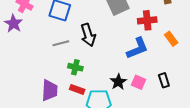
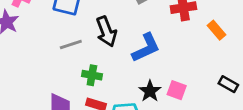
blue L-shape: (137, 48) -> (146, 48), moved
black rectangle: (164, 80) -> (228, 84), moved, turned -40

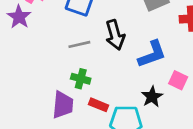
green cross: (92, 75) -> (81, 79), moved
pink square: (177, 90) -> (178, 80), moved

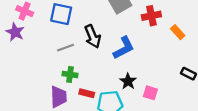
pink square: (178, 80) -> (150, 93), moved

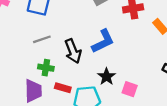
black arrow: (93, 36) -> (73, 51), moved

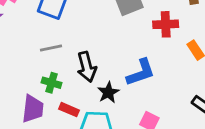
blue L-shape: (103, 41) -> (141, 72), moved
black star: (107, 77) -> (108, 92), moved

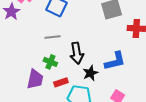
red rectangle: (69, 110) -> (61, 82), turned -48

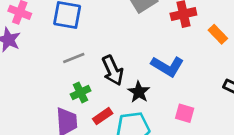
blue L-shape: (115, 61) -> (167, 66), turned 60
green cross: (50, 62) -> (81, 92), turned -32

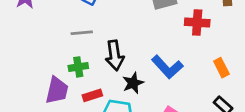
orange rectangle: (218, 34) -> (221, 68), moved

